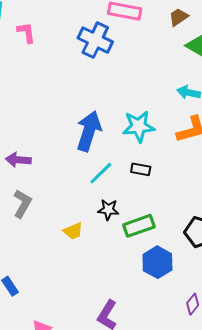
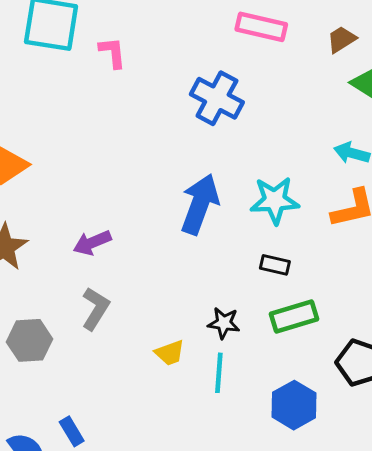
blue cross: (95, 40) -> (217, 98), moved
purple arrow: (18, 160) -> (92, 243), turned -30
cyan line: (101, 173) -> (219, 373), moved, turned -44
green rectangle: (139, 226) -> (294, 316), moved

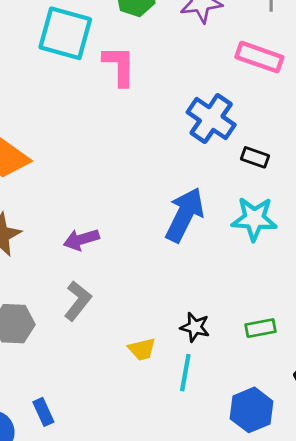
pink L-shape: (113, 53) -> (119, 66), size x1.4
black rectangle: (275, 265) -> (255, 157), moved
green rectangle: (294, 316) -> (261, 328), size x0.7

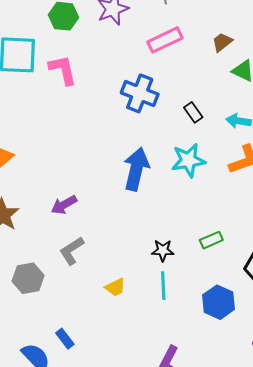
pink rectangle: (259, 57) -> (165, 40), turned -32
black rectangle: (255, 157) -> (193, 112), moved, turned 48
gray L-shape: (78, 301) -> (72, 251), turned -148
yellow trapezoid: (142, 349) -> (115, 287), moved

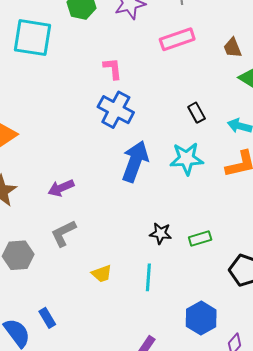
brown trapezoid: (222, 42) -> (232, 48), turned -80
pink L-shape: (63, 70) -> (113, 69), moved, size x0.7
blue cross: (140, 93) -> (116, 110), moved
black star: (163, 250) -> (161, 233), moved
blue hexagon: (219, 302) -> (201, 318), moved

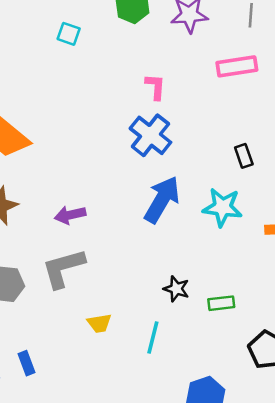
cyan square: (32, 38) -> (69, 34), size x0.5
gray L-shape: (63, 233) -> (63, 268), size x1.4

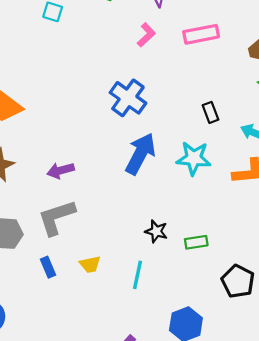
pink L-shape: (155, 87) -> (146, 35), moved, turned 45
blue rectangle: (26, 363) -> (48, 267), moved

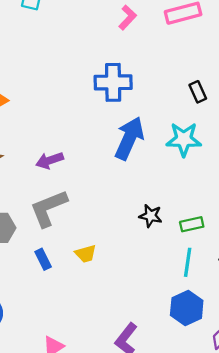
blue cross: (128, 98) -> (113, 82), turned -33
cyan line: (138, 275) -> (188, 262), moved

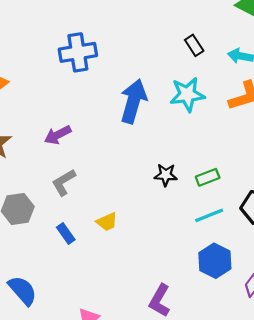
blue cross: (113, 82) -> (78, 52), moved
gray L-shape: (49, 208) -> (64, 182), size x0.7
cyan line: (188, 262) -> (209, 215), turned 68

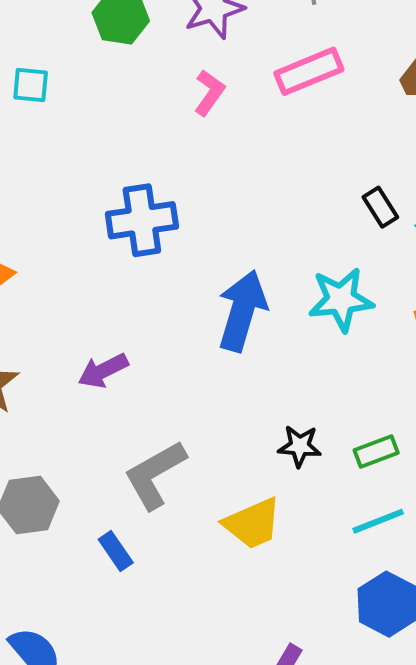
black rectangle: (194, 45) -> (380, 207), moved
gray L-shape: (64, 182) -> (155, 475), moved, size x1.4
yellow trapezoid: (107, 222) -> (252, 523), moved, size x1.5

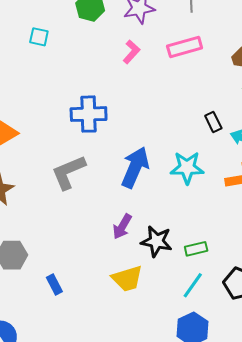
purple arrow: (103, 371) -> (122, 227), moved, turned -40
black star: (300, 446) -> (157, 241), size x1.4
gray L-shape: (155, 475) -> (68, 172), moved
cyan line: (378, 521) -> (193, 285), turned -40

